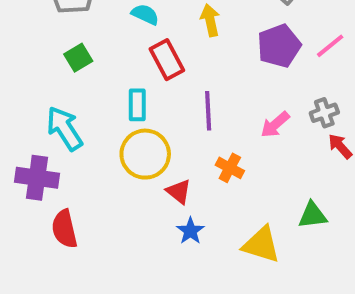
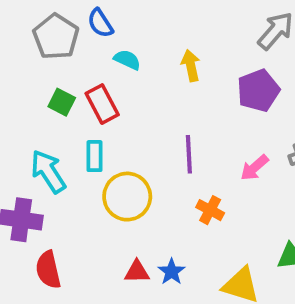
green square: (78, 58) -> (62, 102), turned -32
red rectangle: (167, 60) -> (102, 104), moved
cyan rectangle: (137, 105) -> (94, 156), moved
red triangle: (179, 192) -> (137, 272), moved, turned -40

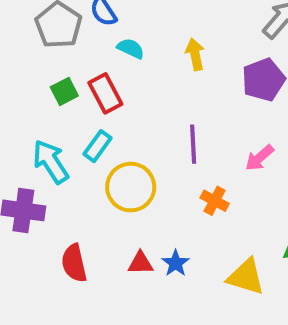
green square: (62, 102) -> (64, 91), turned 36
cyan rectangle: (94, 156) -> (98, 146), turned 36
red semicircle: (48, 270) -> (74, 263), moved

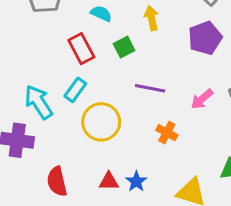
green square: (64, 91) -> (124, 47), moved
purple line: (193, 144) -> (150, 88), turned -76

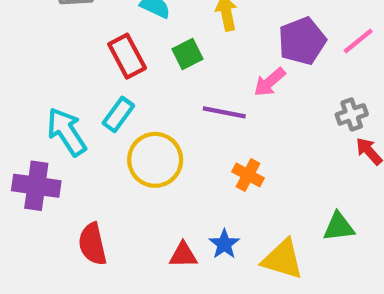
pink arrow: (202, 99) -> (270, 82), moved
red triangle: (109, 181) -> (183, 255), moved
blue star: (136, 181) -> (224, 244), moved

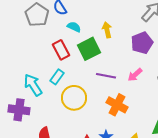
green square: (188, 54) -> (89, 49), size x1.6
pink arrow: (270, 82) -> (135, 75), moved
orange cross: (248, 175) -> (117, 105), size x1.5

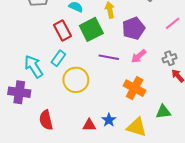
purple pentagon: (142, 43) -> (133, 28), moved
orange cross: (117, 105) -> (135, 88), moved

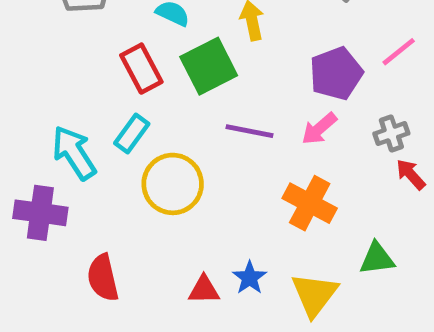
purple pentagon: (133, 28) -> (336, 73), moved
yellow triangle: (137, 127) -> (314, 295), turned 50

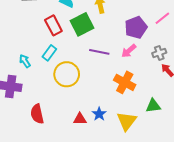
cyan arrow: (74, 153) -> (25, 61), size x0.6

